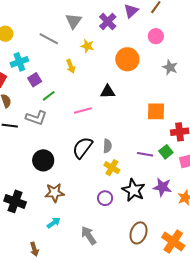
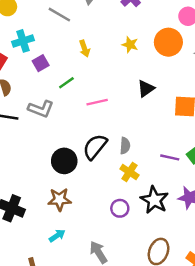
yellow star: (87, 46) -> (130, 45), moved
orange circle: (127, 59) -> (168, 42), moved
black triangle: (108, 92) -> (146, 89), moved, turned -35
green line: (49, 96) -> (66, 83), moved
black circle: (43, 160) -> (64, 161), moved

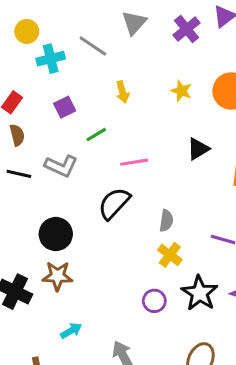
cyan cross: (23, 41) -> (51, 59), moved
black semicircle: (95, 147) -> (114, 203), moved
black circle: (64, 161) -> (56, 234), moved
brown star: (59, 200) -> (57, 276), moved

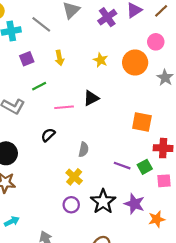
purple square: (65, 107) -> (27, 59), moved
black triangle: (198, 149) -> (91, 98), moved
black semicircle: (114, 203) -> (48, 135), size x0.6
yellow cross: (170, 255) -> (74, 177), moved

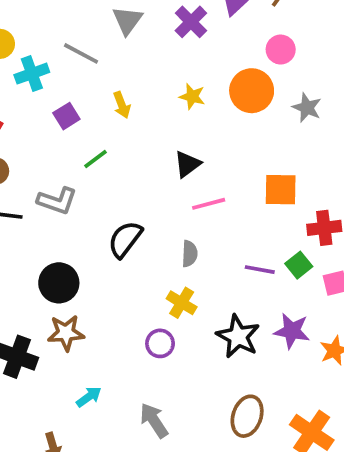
pink line: (64, 107) -> (209, 204), moved
black semicircle: (48, 135) -> (125, 239), size x1.5
purple circle: (71, 205) -> (160, 343), moved

